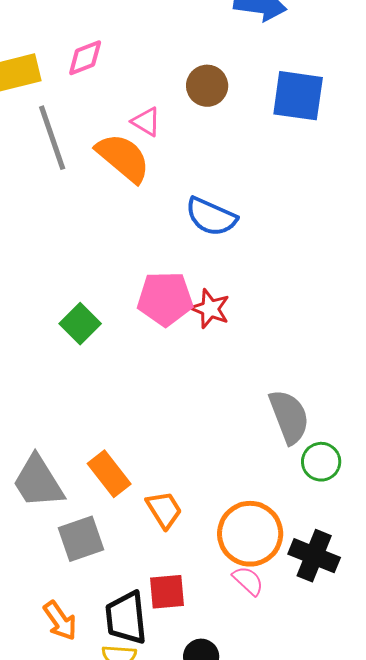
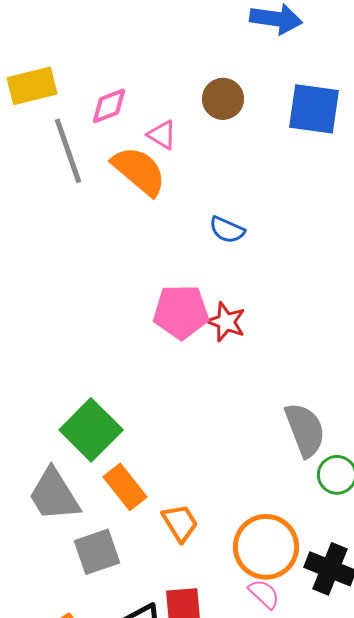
pink diamond: (85, 58) -> (109, 106), moved
blue semicircle: (211, 217) -> (227, 230), size x0.7
green square: (80, 324) -> (91, 430), moved, size x1.5

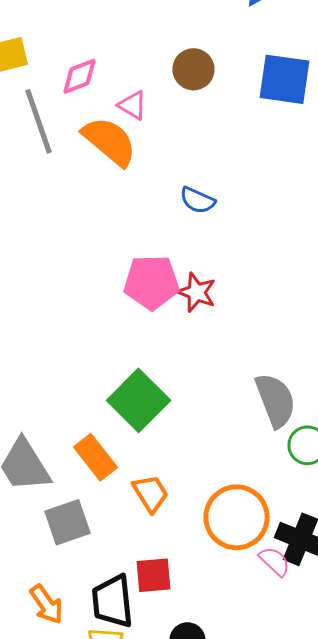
green square: (91, 430) -> (138, 400), moved
pink semicircle: (264, 594) -> (274, 561), moved

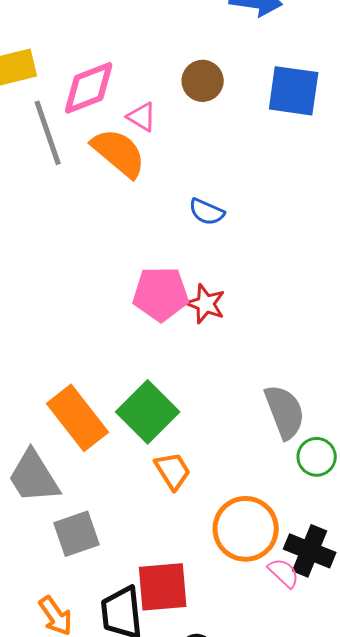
pink diamond: (80, 76) -> (89, 88), size x1.5
orange rectangle: (96, 457) -> (78, 418), moved, size x1.4
orange trapezoid: (150, 493) -> (173, 471), moved
red square: (154, 575) -> (163, 587), size x1.4

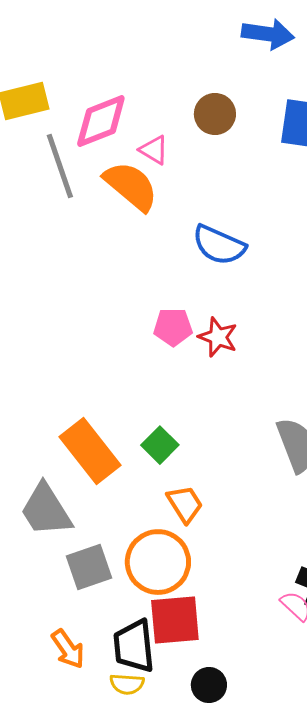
blue semicircle: (207, 212) -> (219, 245), size x1.5
pink pentagon: (161, 294) -> (173, 327), size x0.7
green square: (148, 412) -> (160, 445), size x0.6
orange circle: (246, 529) -> (158, 562), moved

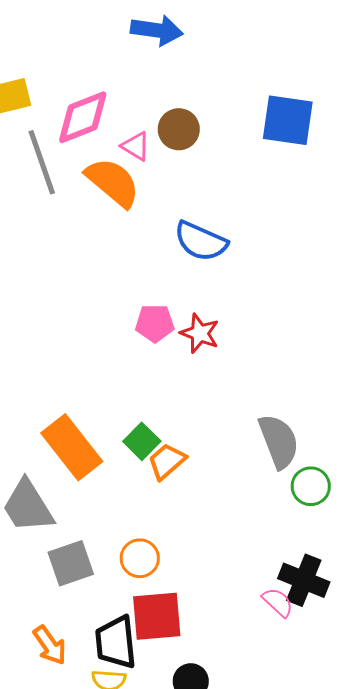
blue arrow: (268, 34) -> (157, 30), moved
brown circle: (215, 114) -> (179, 129), moved
orange trapezoid: (185, 504) -> (167, 461), moved, turned -99
orange circle: (158, 562) -> (140, 558), size x0.6

